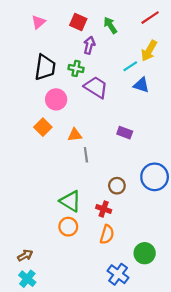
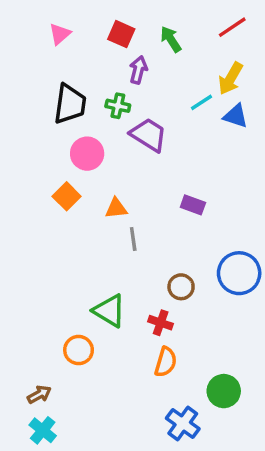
blue triangle: (141, 85) -> (236, 116), moved
orange circle: (68, 227) -> (79, 350), moved

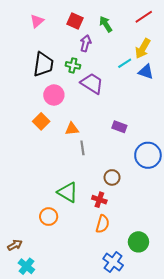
blue circle: (239, 273) -> (148, 155), moved
brown arrow: (39, 394) -> (15, 245), moved

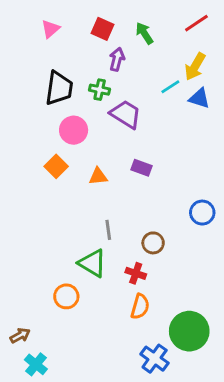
purple rectangle: (119, 127) -> (142, 168), moved
gray line: (82, 148) -> (108, 230), moved
blue circle: (148, 155) -> (202, 213), size x0.7
green circle: (138, 242) -> (189, 331), size x1.4

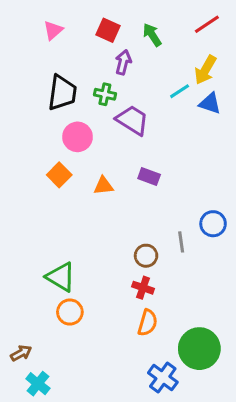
gray line: (108, 230) -> (181, 242), moved
brown circle: (153, 243) -> (146, 256), moved
green triangle: (92, 263) -> (61, 277), moved

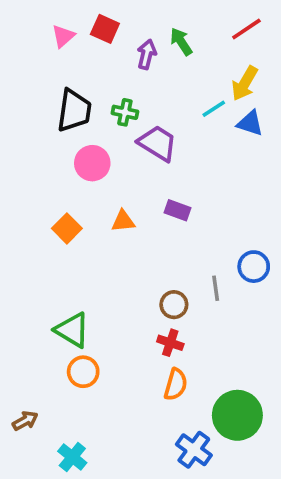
red square: (108, 30) -> (105, 29), moved
purple arrow: (123, 62) -> (147, 54), moved
orange square: (59, 175) -> (67, 228), moved
cyan cross: (38, 384) -> (72, 457), moved

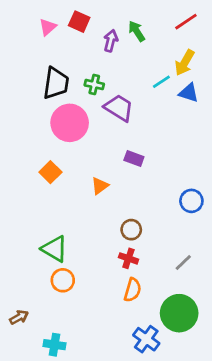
pink circle: (92, 163) -> (70, 123), size x1.4
orange triangle: (123, 221) -> (100, 186), moved, turned -30
gray line: (216, 288) -> (183, 262), moved, turned 54
cyan cross: (72, 457) -> (55, 345), turned -30

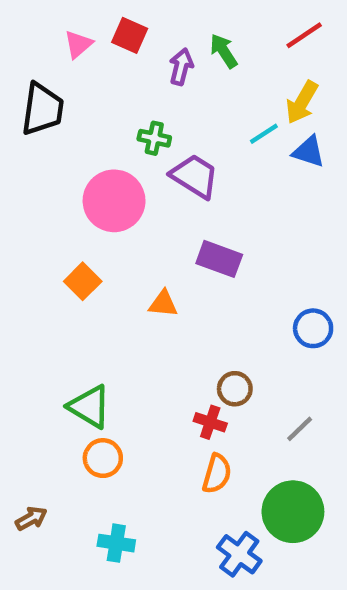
black trapezoid: (56, 83) -> (42, 109), moved
purple rectangle: (134, 158) -> (219, 259), size x1.4
orange triangle: (100, 186) -> (163, 304), turned 42
brown circle: (131, 230) -> (235, 389), moved
cyan cross: (55, 345) -> (116, 543), moved

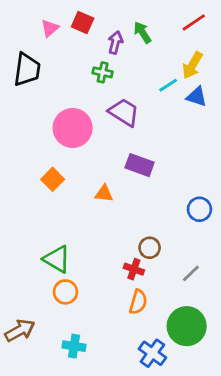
green cross: (154, 138) -> (103, 72), moved
brown arrow: (31, 518) -> (20, 330), size x1.5

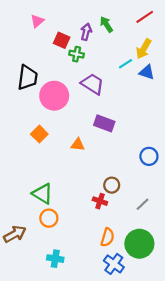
red square: (83, 22) -> (62, 40), moved
black trapezoid: (27, 70) -> (28, 78), moved
orange semicircle: (138, 302) -> (107, 237), moved
brown arrow: (20, 330) -> (15, 234), moved

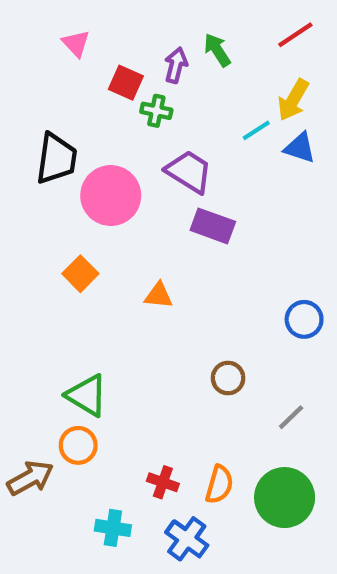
pink triangle: (37, 21) -> (76, 43), turned -32
purple rectangle: (104, 123) -> (213, 226), moved
red cross: (100, 201) -> (163, 482), moved
orange circle: (49, 218) -> (78, 445), moved
blue cross: (114, 264) -> (187, 539), moved

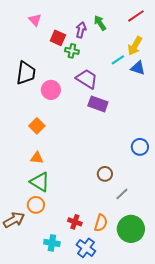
pink circle: (111, 196) -> (51, 90), size x0.7
orange triangle: (159, 295) -> (37, 158), moved
gray line: (291, 417) -> (122, 194), moved

